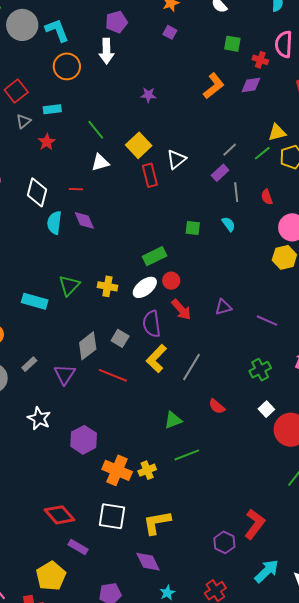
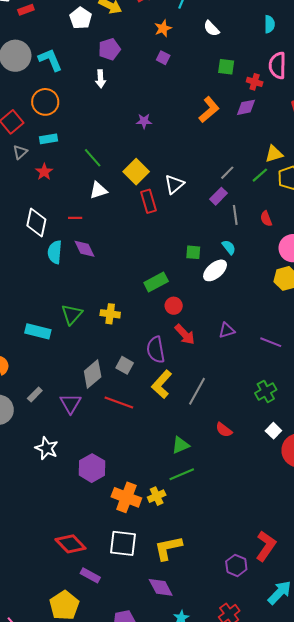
white arrow: (106, 51) -> (101, 79), size x0.7
orange circle: (67, 66) -> (45, 102), moved
white ellipse: (145, 287) -> (215, 270), moved
green line: (187, 455) -> (182, 474), moved

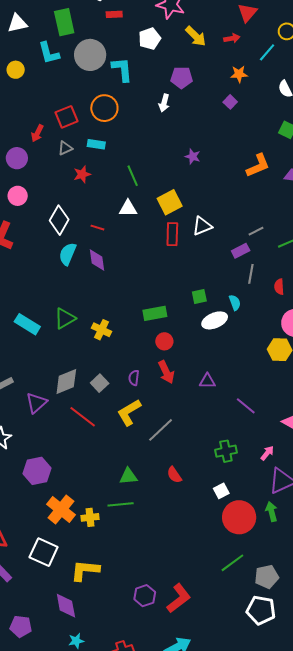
white pentagon: (81, 18) -> (150, 39), moved
green square: (193, 252) -> (199, 297), turned -35
purple semicircle: (156, 350) -> (134, 378), size x0.6
purple hexagon: (236, 565) -> (145, 596), moved

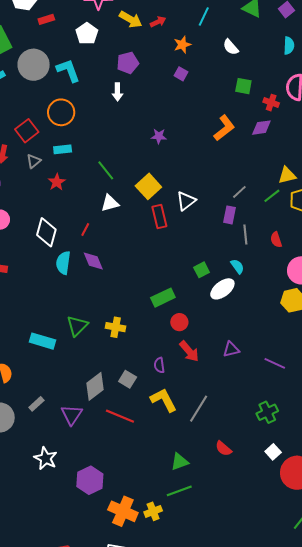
red arrow: (232, 38) -> (158, 22), moved
red line: (97, 228) -> (85, 230), turned -64
purple rectangle: (241, 251) -> (230, 215), turned -36
yellow L-shape: (129, 412) -> (164, 400), turned 108

